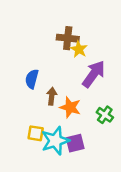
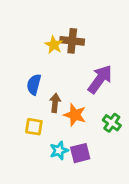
yellow star: (79, 49) -> (54, 45), moved
yellow square: (36, 133) -> (34, 127), moved
cyan star: (55, 141) -> (59, 150), size x0.6

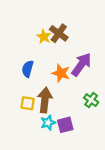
brown cross: (72, 41) -> (59, 33), turned 30
brown arrow: (55, 103) -> (45, 100), moved, size x1.6
orange star: (75, 115) -> (61, 73), moved

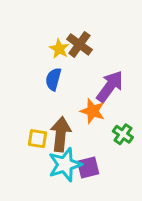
blue semicircle: (28, 69) -> (53, 79), moved
orange star: (61, 73) -> (92, 111), moved
cyan star: (48, 123) -> (65, 165), size x1.6

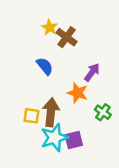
yellow star: (59, 49) -> (50, 27), moved
blue semicircle: (53, 79) -> (45, 66), turned 126
purple arrow: (110, 86) -> (92, 72), size x0.7

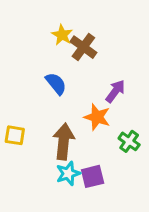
yellow square: (31, 116) -> (15, 135), moved
cyan star: (54, 138) -> (68, 173), size x0.7

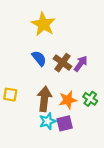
yellow star: (62, 35) -> (43, 24), size x1.6
brown cross: (83, 47) -> (62, 63), moved
orange star: (97, 117) -> (68, 100), moved, turned -30

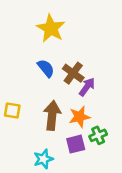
purple arrow: (81, 64) -> (87, 87), moved
green cross: (90, 99) -> (98, 135), moved, turned 32
cyan star: (48, 121) -> (43, 159), moved

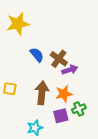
yellow star: (51, 28) -> (18, 24), moved, turned 30
purple arrow: (87, 87) -> (70, 70), turned 35

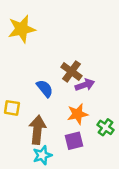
blue semicircle: (37, 55) -> (45, 88), moved
brown arrow: (42, 93) -> (37, 130), moved
green cross: (79, 109) -> (105, 127), moved, turned -32

